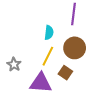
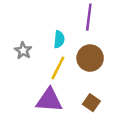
gray star: (14, 64) -> (23, 51), moved
brown square: (65, 73) -> (91, 103), moved

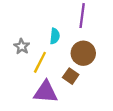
yellow line: (58, 68) -> (40, 62), moved
brown square: (91, 103) -> (71, 76), moved

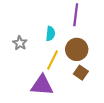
yellow line: (40, 62) -> (52, 60), moved
brown square: (71, 76) -> (81, 73), moved

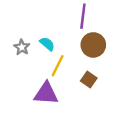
cyan semicircle: (50, 34) -> (47, 44), moved, turned -56
brown circle: (77, 49) -> (93, 45), moved

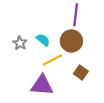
brown circle: (93, 45) -> (71, 41), moved
yellow line: (58, 66) -> (52, 60), turned 36

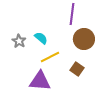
brown circle: (71, 41) -> (84, 39), moved

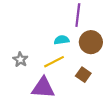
cyan semicircle: (41, 38) -> (62, 40), moved, turned -48
gray star: (19, 41) -> (20, 60), moved

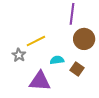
cyan semicircle: (62, 40) -> (57, 60), moved
yellow line: (54, 62) -> (36, 41), moved

